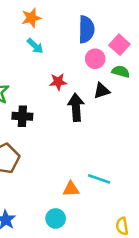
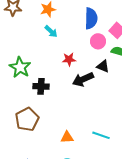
black triangle: (102, 91) -> (103, 66), turned 40
black arrow: (76, 107) -> (83, 79), turned -110
orange triangle: (71, 189) -> (67, 137), moved

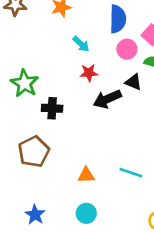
cyan arrow: (51, 31) -> (81, 44), moved

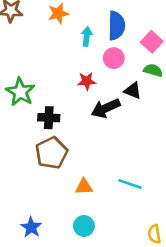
cyan arrow: (81, 44) -> (87, 36), moved, turned -126
pink circle: (127, 49) -> (114, 58), moved
brown pentagon: (34, 152) -> (51, 153), moved

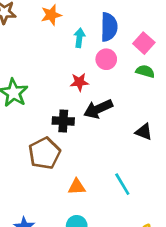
black triangle: (133, 91) -> (144, 132), moved
black cross: (49, 118) -> (63, 121), moved
cyan line: (130, 184) -> (122, 184), turned 40

